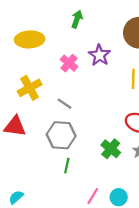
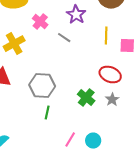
pink cross: (69, 63) -> (40, 22), moved
gray line: (65, 104) -> (64, 38), moved

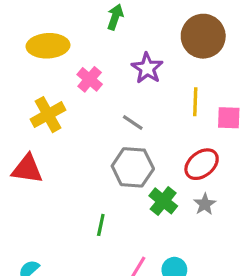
gray line: (64, 38) -> (133, 123), moved
red ellipse: (110, 75) -> (202, 164), turned -60
gray hexagon: (42, 86) -> (133, 167), moved

